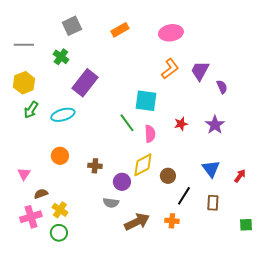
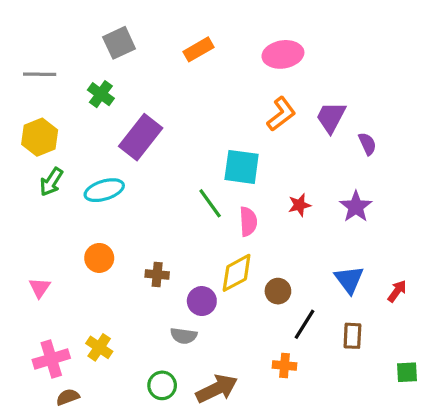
brown semicircle: (41, 194) -> (68, 397), moved
brown arrow: (137, 222) -> (217, 389), moved
green circle: (59, 233) -> (162, 385), moved

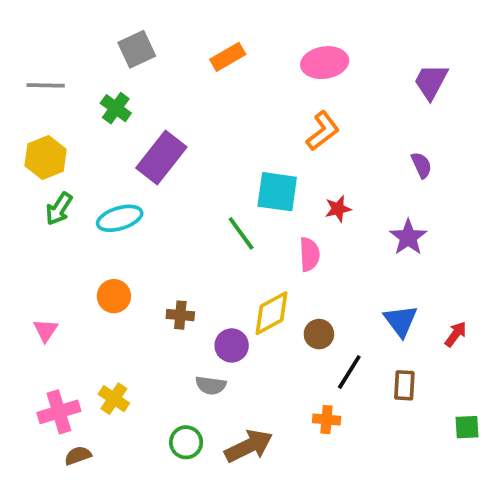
purple trapezoid: (331, 117) -> (431, 82), moved
red star: (299, 205) -> (338, 209), moved
pink semicircle: (248, 222) -> (309, 254), moved

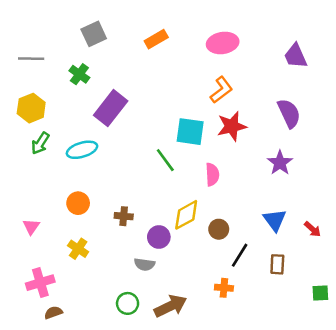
purple trapezoid: (431, 82) -> (296, 56), turned -52
purple semicircle: (421, 165) -> (289, 113), size x1.6
red star: (338, 209) -> (232, 126), moved, size x1.6
red arrow: (456, 334) -> (312, 229), turned 96
yellow cross: (114, 399) -> (78, 249), moved

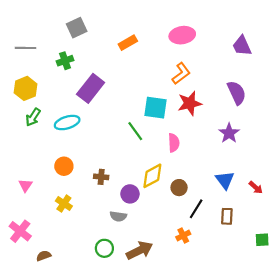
orange rectangle: (156, 39) -> (128, 43), moved
green cross: (79, 74) -> (65, 61), turned 35
pink cross: (40, 283) -> (20, 231), moved, turned -35
orange cross: (224, 288) -> (183, 235), turned -32

